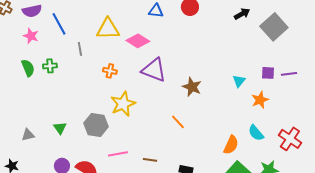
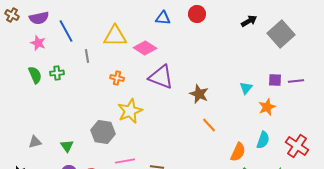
orange line: (178, 122) -> (209, 125), moved
green triangle: (60, 128) -> (67, 146), moved
cyan semicircle: (256, 133) -> (263, 140), turned -120

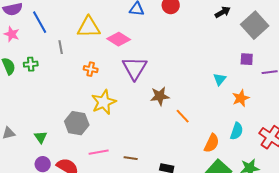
purple triangle: (161, 77) -> (135, 68), turned 40
purple square: (275, 80) -> (247, 59), moved
brown star: (199, 94) -> (160, 96), moved, turned -30

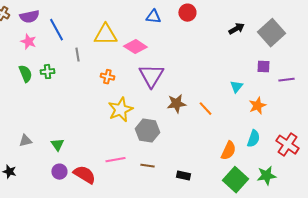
black arrow: (223, 12) -> (236, 29), moved
orange line: (183, 116) -> (205, 109), moved
gray hexagon: (77, 123) -> (147, 131), moved

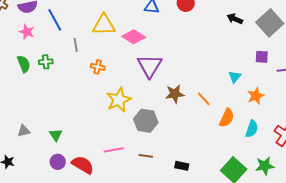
black arrow: (236, 29) -> (235, 19), turned -126
orange cross: (107, 77) -> (98, 67), moved
orange semicircle: (228, 151) -> (227, 118), moved

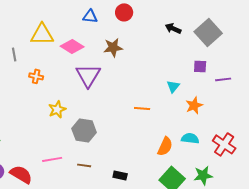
brown star: (175, 94) -> (113, 47), moved
orange line: (204, 99) -> (142, 108), turned -42
yellow star: (119, 100) -> (57, 109), size x0.7
orange semicircle: (227, 118) -> (165, 146), moved
cyan semicircle: (252, 129) -> (190, 138), turned -102

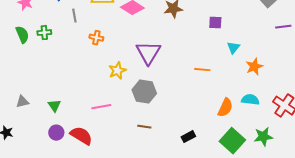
purple square: (200, 66) -> (215, 23), moved
purple triangle: (88, 75) -> (148, 53), moved
purple line: (223, 79) -> (283, 27), moved
pink line: (52, 159) -> (101, 107), moved
black rectangle: (120, 175) -> (188, 137), moved, turned -40

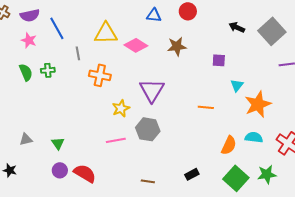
orange cross: (96, 38) -> (100, 75), size x1.5
orange star: (254, 67) -> (258, 104), size x1.5
pink line: (101, 107) -> (116, 140), moved
brown line: (144, 127) -> (148, 181), moved

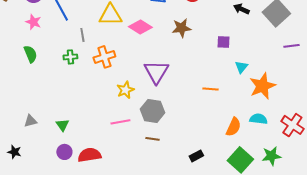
green cross: (48, 70) -> (70, 57), moved
orange cross: (100, 75) -> (104, 57), turned -30
red semicircle: (85, 173) -> (89, 155), turned -40
brown line: (148, 181) -> (152, 139), moved

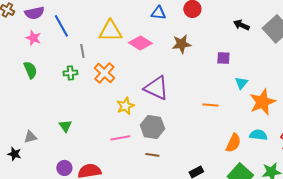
orange cross: (104, 57) -> (104, 73), turned -30
purple triangle: (156, 72) -> (156, 88), turned -36
green triangle: (62, 125) -> (65, 126), moved
black star: (14, 152) -> (14, 154), moved

